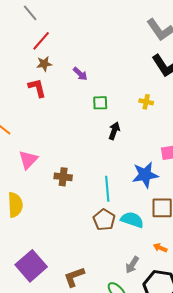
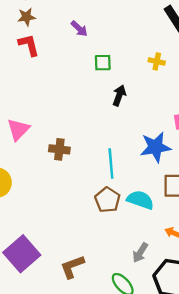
brown star: (44, 64) -> (26, 17), moved

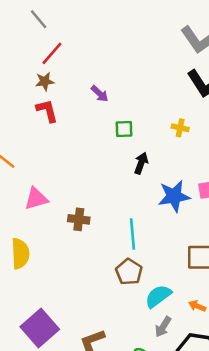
pink triangle: (18, 129) -> (36, 199), turned 30
blue star: (156, 147) -> (174, 196), moved
cyan semicircle: (140, 200) -> (158, 296), moved, turned -56

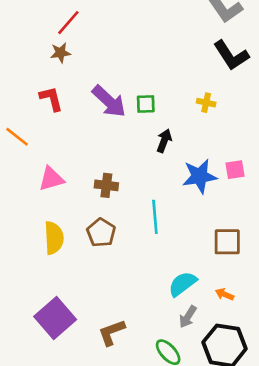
purple arrow: (100, 94) -> (109, 101), moved, size x1.8
red L-shape: (47, 111) -> (51, 99), moved
brown cross: (79, 219) -> (106, 185), moved
yellow semicircle: (20, 254) -> (54, 238), moved
brown pentagon: (129, 272) -> (101, 233), moved

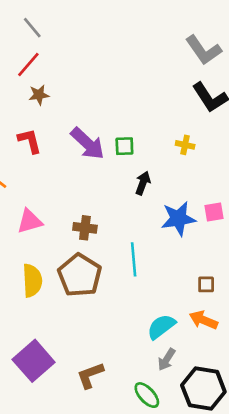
red line: (68, 23) -> (28, 65), moved
brown pentagon: (101, 233) -> (80, 275), size x1.5
brown square: (227, 242) -> (206, 284), size x0.6
orange arrow: (225, 294) -> (203, 320), moved, size x1.5

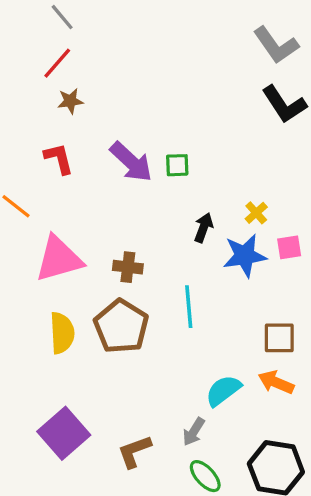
yellow cross: (185, 145) -> (256, 213), moved, turned 36
black arrow: (143, 183) -> (204, 228), moved
pink triangle: (30, 221) -> (59, 259), size x1.5
brown square: (206, 284) -> (279, 338), size x1.5
gray arrow: (167, 360) -> (194, 432), moved

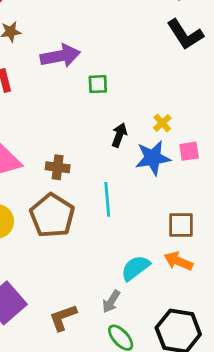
purple arrow: (131, 162) -> (60, 56), moved, turned -54

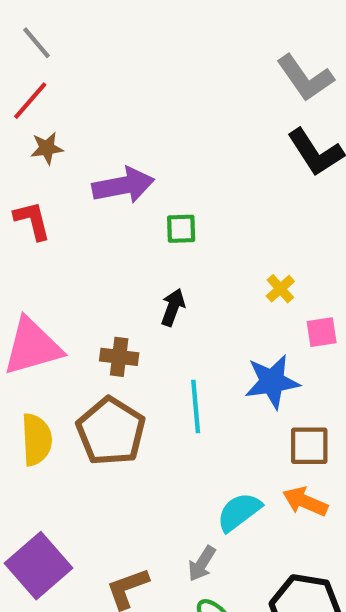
black arrow: (119, 135) -> (173, 307), moved
blue star: (153, 158) -> (272, 382), moved

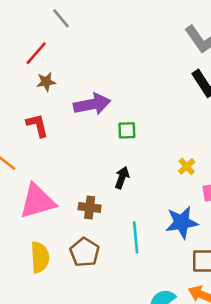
gray line: (36, 43) -> (61, 18), moved
brown pentagon: (111, 431) -> (85, 252), size x0.7

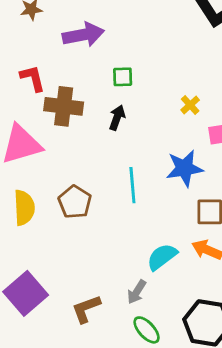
red L-shape: (37, 125) -> (33, 78), moved
green square: (127, 130) -> (123, 77), moved
brown cross: (90, 207) -> (64, 106), moved, size x1.5

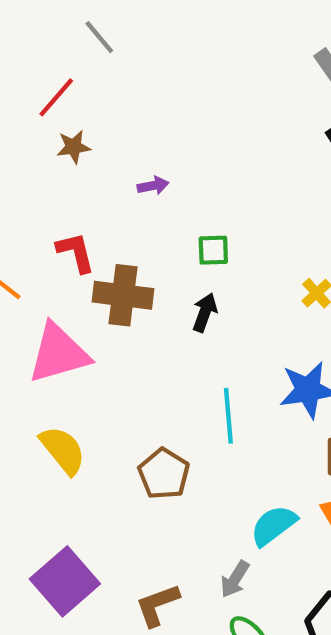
purple arrow: (83, 35) -> (153, 186), size x0.5
brown pentagon: (75, 202) -> (164, 474), moved
yellow semicircle: (24, 208) -> (63, 450), turned -36

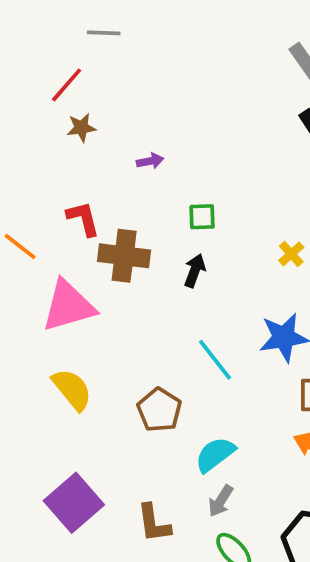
gray line: (99, 37) -> (104, 33), turned -48
cyan line: (228, 416) -> (215, 360), turned -33
cyan semicircle: (274, 525) -> (215, 454), moved
brown L-shape: (157, 605) -> (154, 523), turned -78

